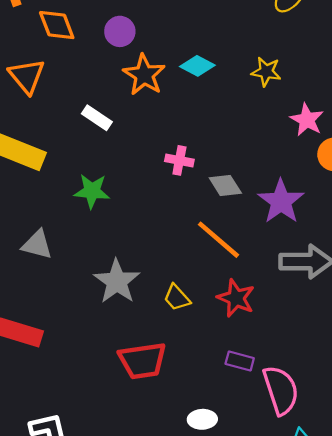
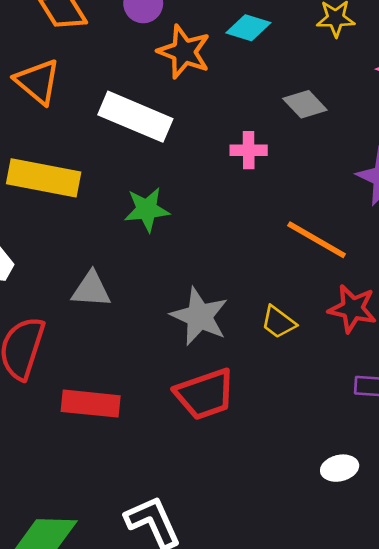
white rectangle: (97, 118) -> (135, 117), size x1.8
gray diamond: (225, 186) -> (305, 104), moved
red trapezoid: (142, 361) -> (205, 394), moved

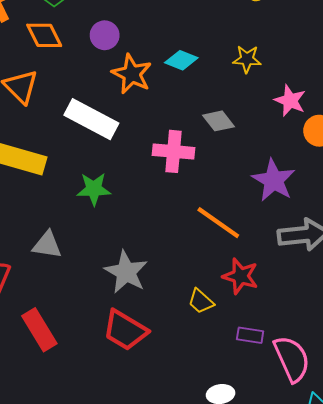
pink cross: (249, 150) -> (174, 151), size x1.5
yellow trapezoid: (278, 322) -> (201, 301), moved
red trapezoid: (205, 394) -> (125, 330), turned 45
red rectangle: (91, 404) -> (39, 330), turned 48

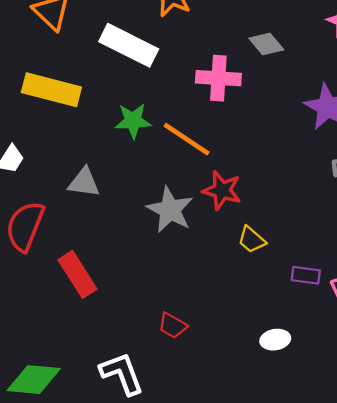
orange line: (218, 223) -> (187, 139), moved
red star: (240, 276) -> (222, 190), moved
red trapezoid: (125, 330) -> (173, 326), moved, size x0.6

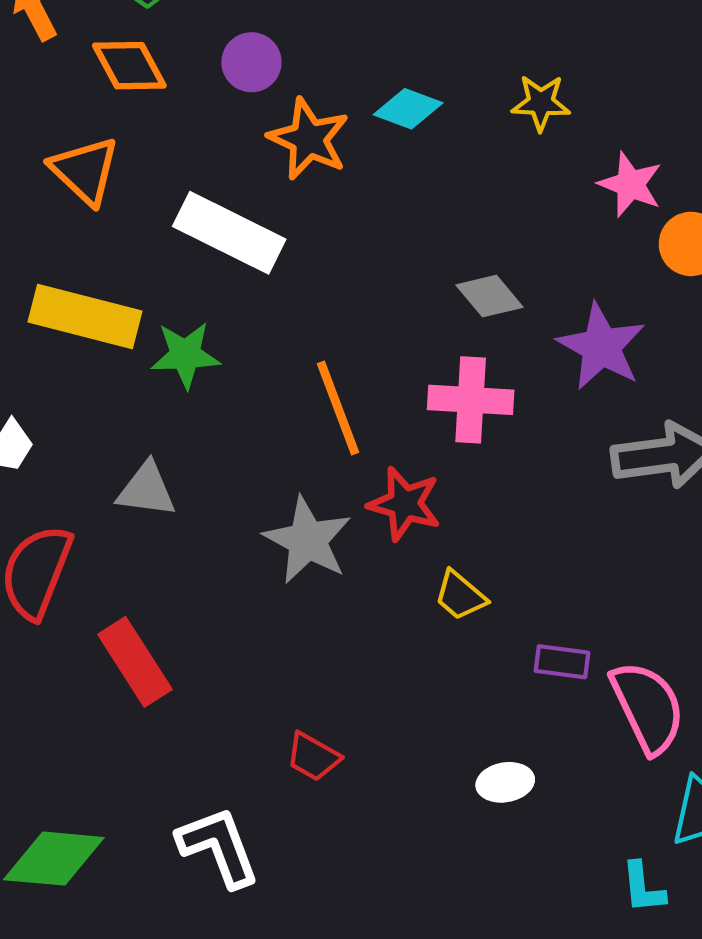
gray diamond: (266, 44) -> (490, 296), moved
pink cross: (218, 78) -> (471, 400), moved
green star: (133, 121) -> (185, 355), moved
orange line: (187, 139) -> (338, 408), turned 36

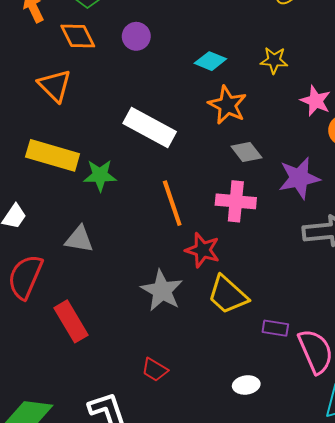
orange star: (309, 139) -> (227, 105), moved
white rectangle: (229, 233) -> (150, 128), moved
purple star: (601, 347) -> (299, 178), turned 30
gray star: (308, 540) -> (162, 291), moved
yellow trapezoid: (460, 596) -> (228, 295), size x1.6

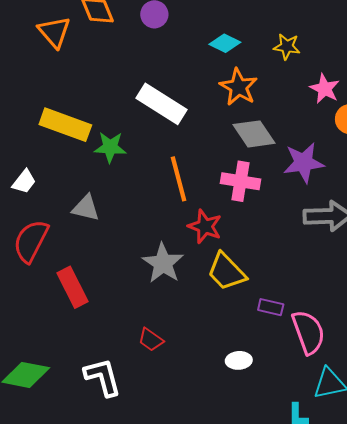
orange triangle: (55, 86) -> (54, 32), moved
gray diamond: (246, 152) -> (254, 134), size x1.4

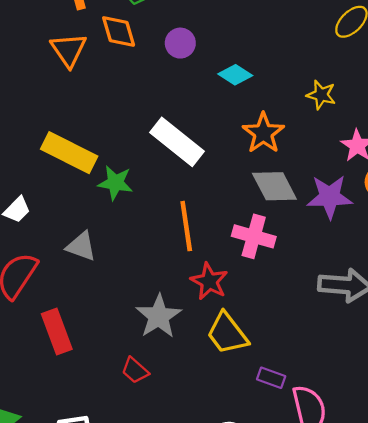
cyan diamond: (225, 43) -> (235, 75), moved
purple star: (304, 163) -> (330, 197), moved
red trapezoid: (151, 340) -> (135, 370), moved

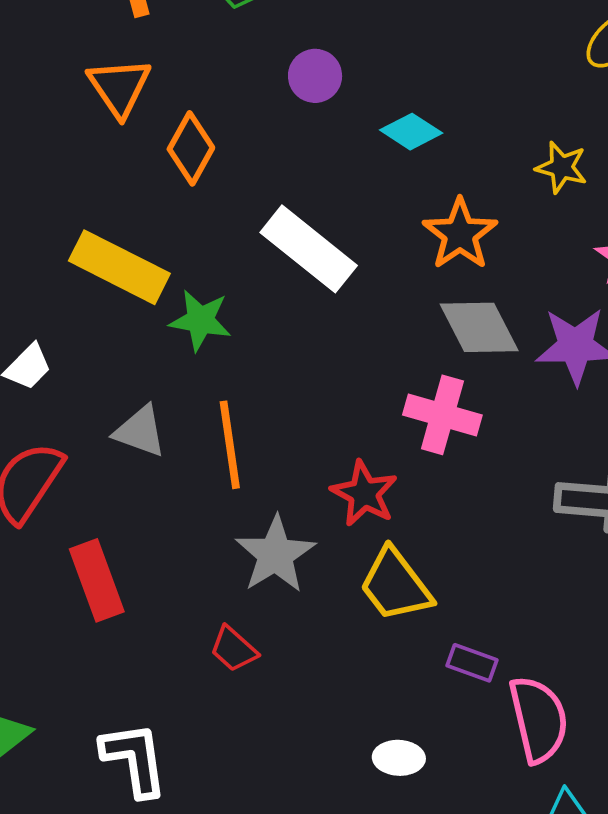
orange diamond: (119, 32) -> (191, 148), moved, turned 45
orange line: (186, 226) -> (230, 445), moved

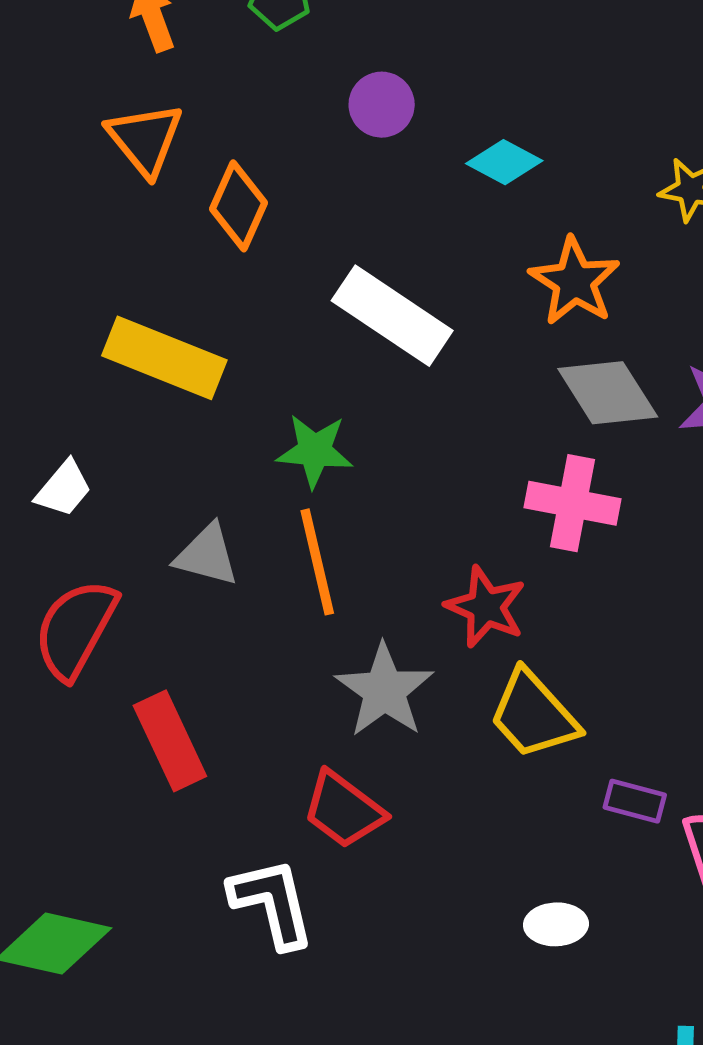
green star: (200, 320) -> (315, 451), moved
red trapezoid: (234, 649) -> (344, 810), size x1.4
white L-shape: (134, 759) -> (272, 903), moved

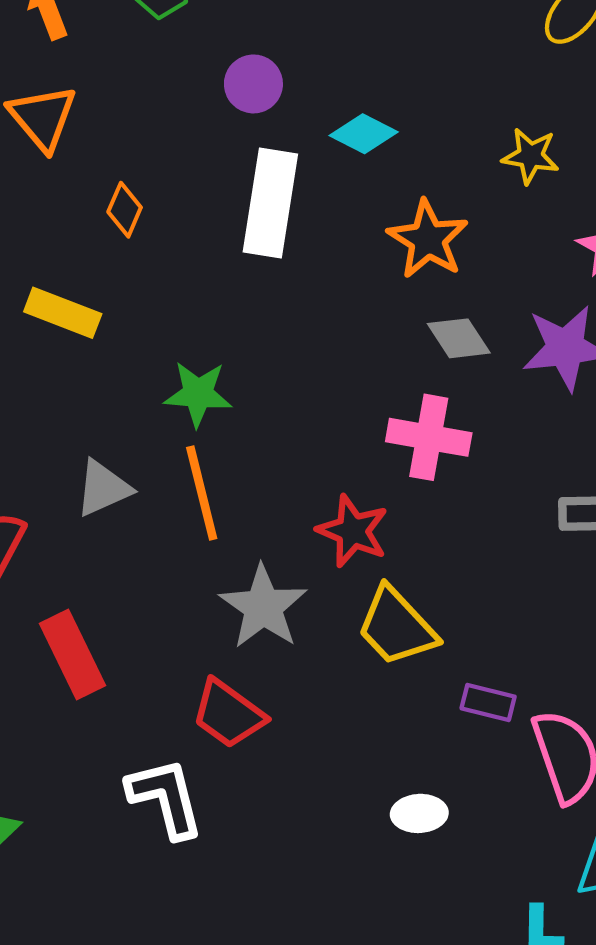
orange diamond: (238, 206) -> (125, 210), moved, size x0.7
white rectangle: (392, 316) -> (270, 203), moved, turned 66
yellow rectangle: (164, 358) -> (63, 313), size x0.7
gray diamond: (608, 393) -> (459, 338), size x0.7
gray triangle: (207, 555) -> (103, 488), turned -38

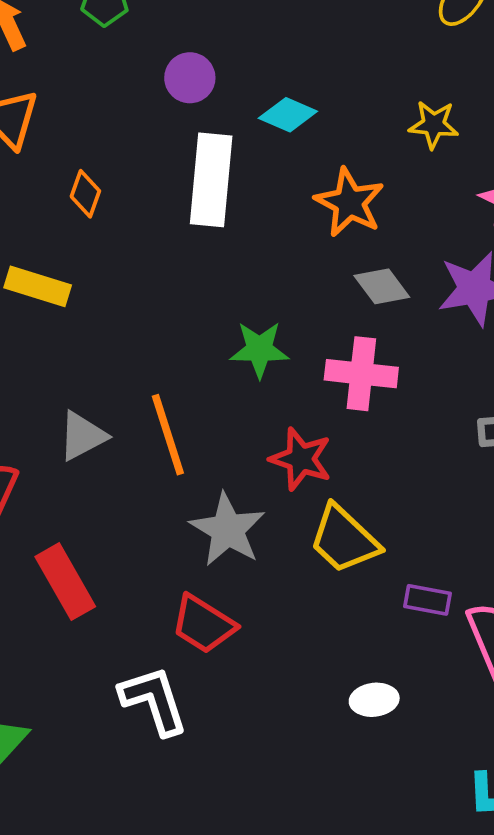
green star: (198, 394) -> (259, 349), moved

